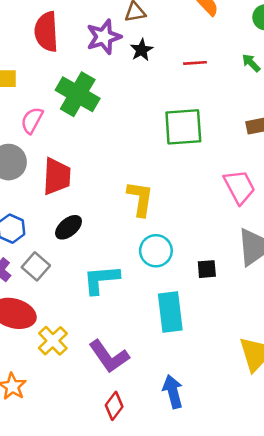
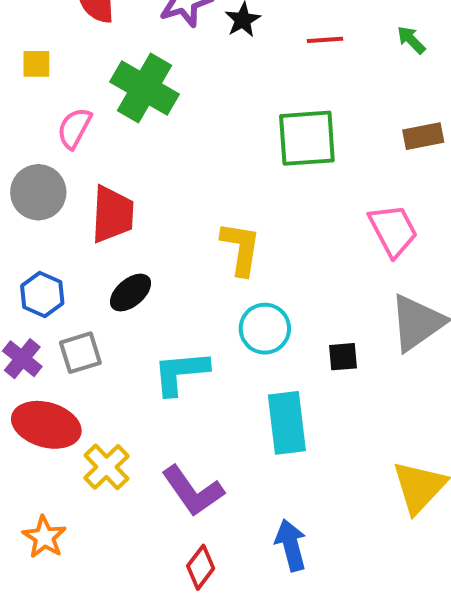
gray square: (36, 266) -> (80, 353), turned 32

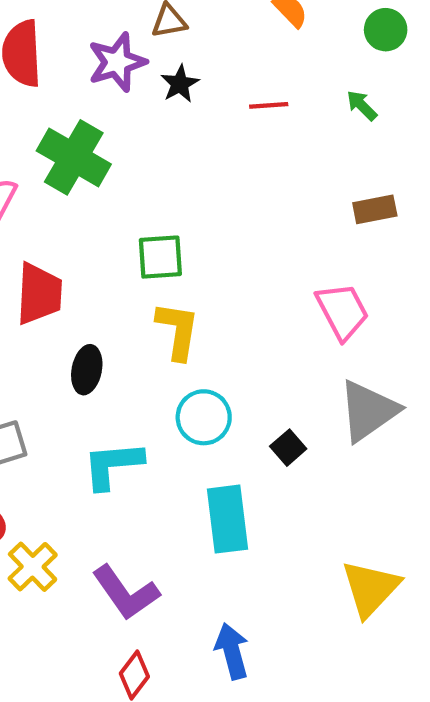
green square: (307, 138) -> (160, 257), moved, size x0.7
black ellipse: (131, 293) -> (87, 370), moved, turned -39
black square: (343, 357) -> (288, 448), turned -36

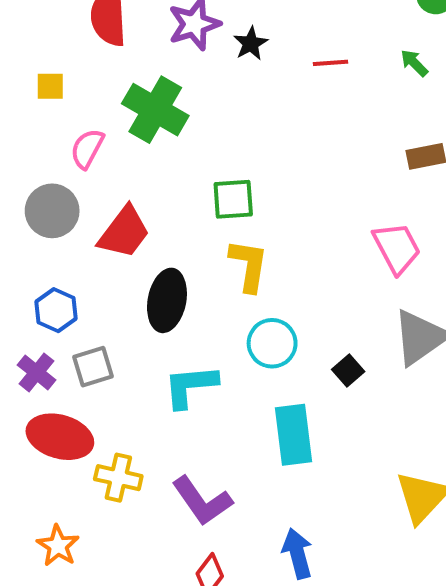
red trapezoid: (39, 294) -> (124, 232), turned 34
black ellipse: (87, 370) -> (167, 300), size x1.4
yellow cross: (33, 567) -> (118, 478), turned -33

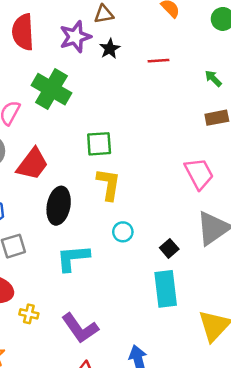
green arrow: (414, 63) -> (213, 78), moved
cyan circle: (272, 343) -> (123, 232), size x0.7
cyan rectangle: (294, 435) -> (166, 289), moved
yellow cross: (118, 478) -> (29, 314), size x0.7

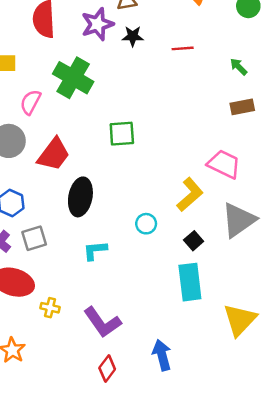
black star: (110, 49) -> (133, 36), turned 30
pink trapezoid: (199, 174) -> (224, 164), turned -36
yellow L-shape: (109, 184) -> (190, 194), moved, turned 40
cyan L-shape: (73, 258) -> (95, 250), size x0.7

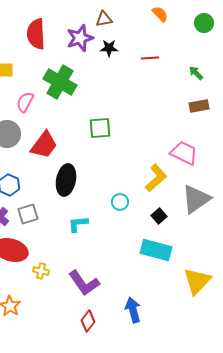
cyan rectangle: (190, 282) -> (156, 250), turned -68

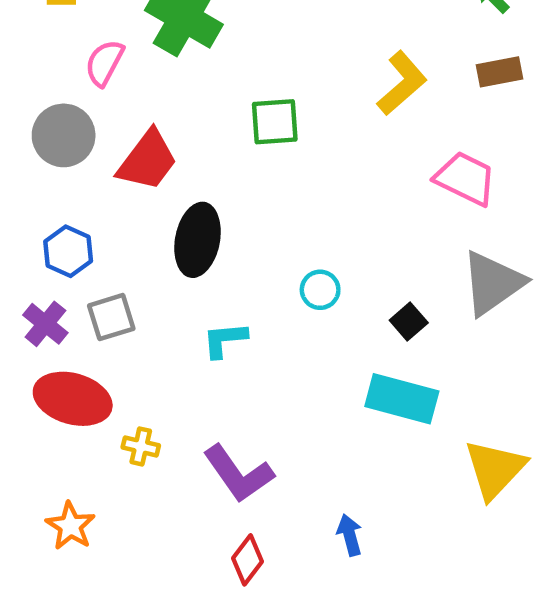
yellow L-shape: (156, 178) -> (402, 83), moved
blue arrow: (133, 310) -> (350, 535), size x0.7

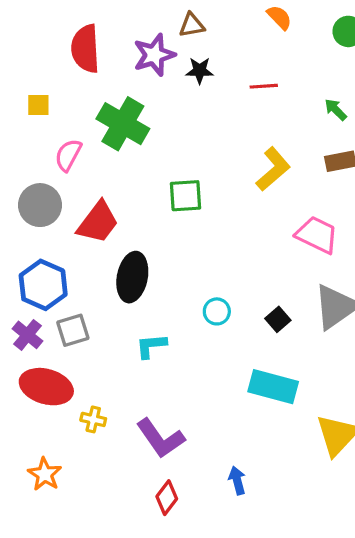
blue hexagon: (68, 251) -> (43, 285), size x1.4
black square: (409, 322) -> (278, 319), moved

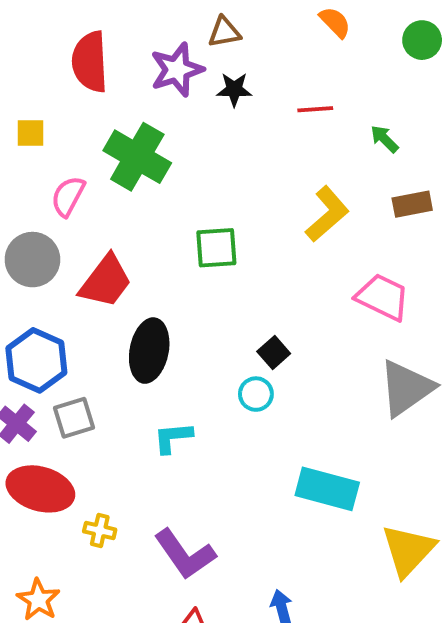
green arrow: (336, 110) -> (384, 139), moved
black square: (278, 319) -> (274, 352), moved

